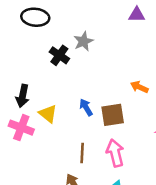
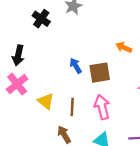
black cross: (59, 55) -> (41, 19), moved
yellow triangle: (48, 114) -> (46, 101), moved
pink cross: (21, 128) -> (17, 84), turned 30

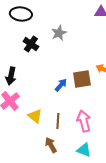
blue arrow: (76, 66) -> (61, 85), turned 72
brown square: (100, 73) -> (82, 79), moved

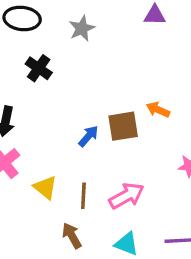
gray star: (59, 33) -> (82, 28), moved
pink arrow: (84, 121) -> (127, 196), turned 75

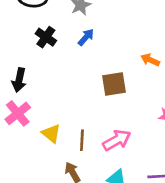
orange arrow: (158, 110) -> (150, 60), moved
blue arrow: (88, 136) -> (86, 37), moved

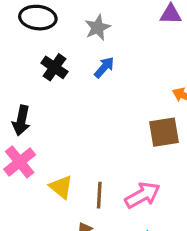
brown square: (114, 84) -> (164, 132), moved

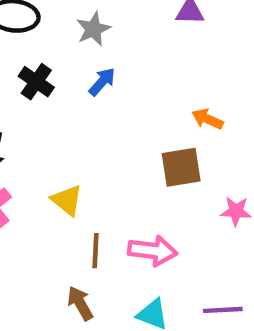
yellow triangle: (61, 187) -> (67, 200), moved
pink arrow: (142, 195) -> (153, 251), turned 36

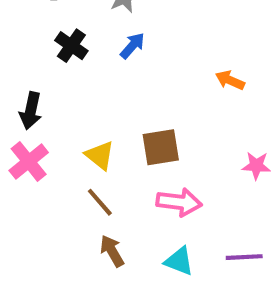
brown square: (181, 167) -> (161, 147), moved
brown line: (96, 251) -> (100, 202), moved, turned -44

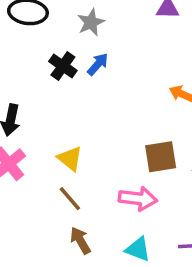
black cross: (71, 46) -> (63, 66), moved
brown square: (161, 147) -> (161, 157), moved

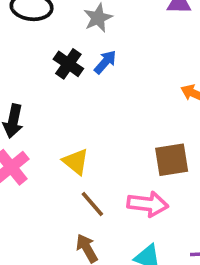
brown line: (70, 199) -> (92, 204), moved

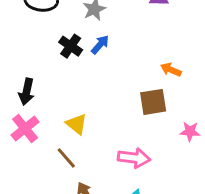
brown square: (172, 160) -> (153, 102), moved
brown line: (92, 204) -> (66, 158), moved

